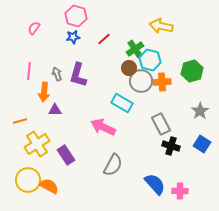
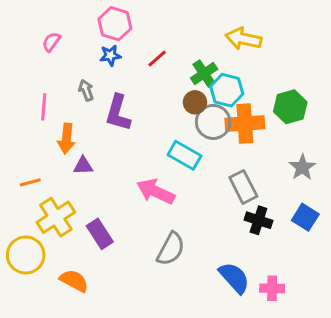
gray arrow: (57, 74) -> (86, 90), moved
orange cross: (162, 82) -> (245, 123), size x1.4
yellow circle: (28, 180) -> (26, 255), moved

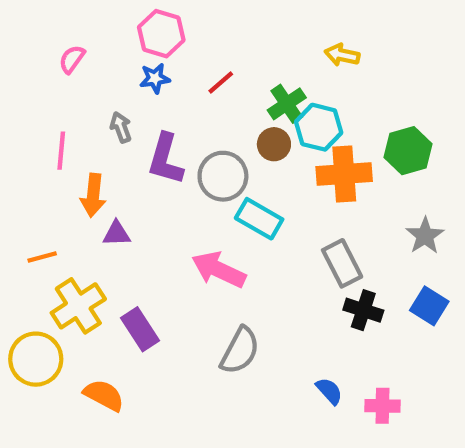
yellow arrow: (243, 39) -> (342, 55), size x0.7
gray circle: (213, 122) -> (223, 176), moved
blue semicircle: (234, 278) -> (329, 391), size x0.6

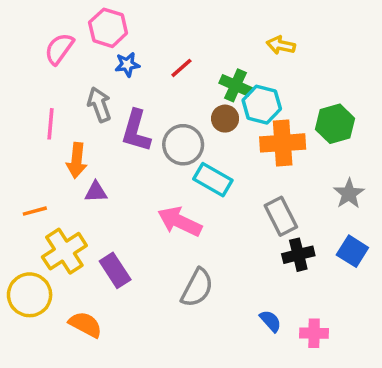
pink hexagon: (161, 34) -> (108, 28), moved
pink semicircle: (72, 59) -> (59, 49), size x1.4
green cross: (287, 104) -> (236, 85), turned -32
gray arrow: (121, 127) -> (99, 105), size x1.4
black cross: (363, 310) -> (298, 255), turned -32

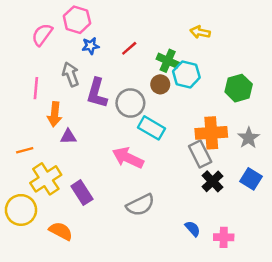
orange cross: (283, 143) -> (211, 133), moved
black cross: (298, 255) -> (212, 181), turned -30
gray semicircle: (197, 288) -> (140, 205), turned 36

